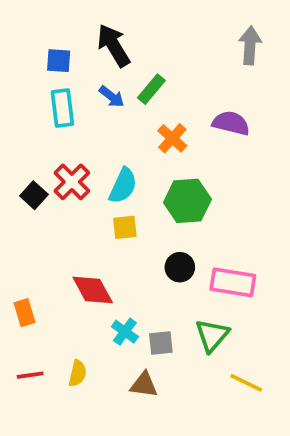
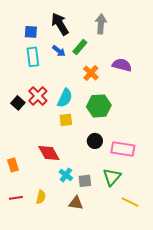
gray arrow: (250, 45) -> (101, 24), moved

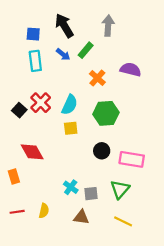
red diamond: (49, 153) -> (32, 152), moved
yellow line: (130, 202) -> (123, 221), moved

